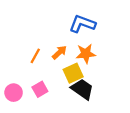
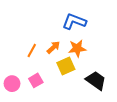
black trapezoid: (82, 89) -> (96, 80), moved

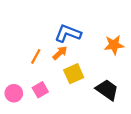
blue L-shape: (74, 21) -> (68, 33), moved
orange star: (77, 48) -> (114, 45), moved

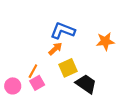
orange line: (36, 56) -> (33, 71), moved
black trapezoid: (107, 90) -> (86, 84), moved

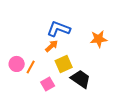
pink square: (37, 83) -> (48, 84), moved
pink circle: (13, 86) -> (17, 64), moved

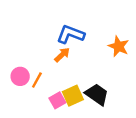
orange star: (99, 39) -> (119, 46), turned 30
yellow square: (64, 64) -> (73, 96), moved

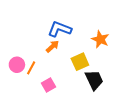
black trapezoid: (97, 94) -> (94, 80), moved, turned 30
yellow square: (73, 96) -> (80, 62), moved

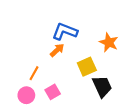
pink circle: (17, 65) -> (26, 95), moved

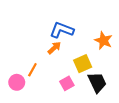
pink square: (53, 92) -> (67, 83), moved
pink circle: (26, 95) -> (17, 82), moved

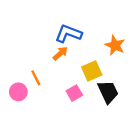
orange line: (32, 70) -> (36, 78), turned -56

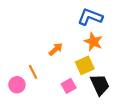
blue L-shape: (68, 34) -> (90, 17), moved
orange star: (115, 45) -> (93, 42), moved

